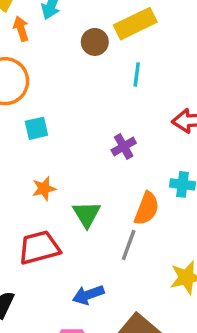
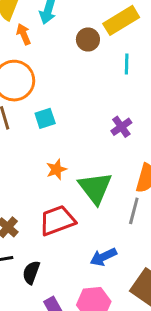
green triangle: (87, 214) -> (95, 188), size x1.4

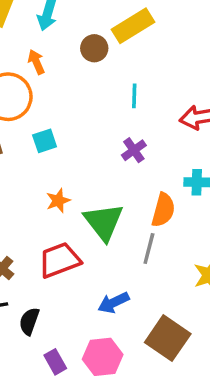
orange arrow: (24, 34) -> (36, 62), moved
cyan line: (127, 64) -> (134, 96), moved

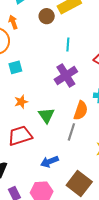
purple cross: (134, 150) -> (66, 76), size x1.6
green triangle: (104, 222) -> (46, 115), size x0.7

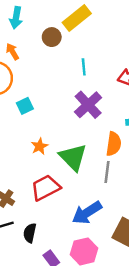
green triangle: (46, 115) -> (73, 157), size x1.4
blue arrow: (49, 162) -> (87, 213), size x1.4

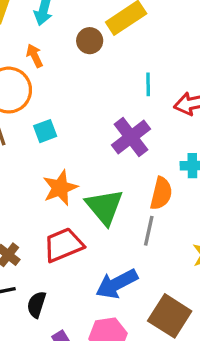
cyan line: (84, 67) -> (148, 84), moved
orange star: (40, 146) -> (60, 188), size x1.5

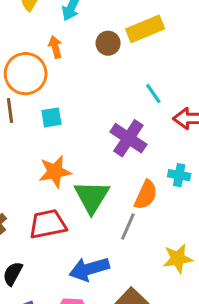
cyan line: (148, 84) -> (153, 93), turned -45
purple cross: (131, 137) -> (128, 138), turned -30

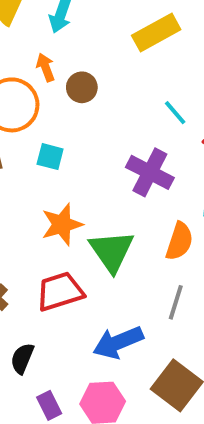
brown circle: (108, 43) -> (82, 87), moved
cyan square: (51, 117) -> (50, 157), turned 30
gray line: (128, 227) -> (176, 302), moved

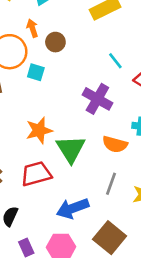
cyan square: (50, 157) -> (36, 72), moved
orange semicircle: (179, 241) -> (115, 144), turned 85

